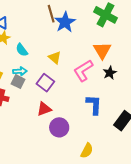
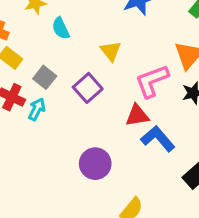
cyan arrow: (20, 71) -> (37, 109), moved, turned -72
blue L-shape: (94, 105) -> (158, 139), turned -55
red triangle: (44, 109) -> (137, 115), moved

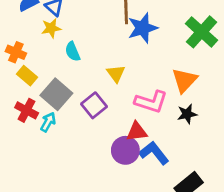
gray square: (45, 77) -> (56, 94), size x1.5
pink L-shape: (152, 81) -> (151, 102), turned -144
purple circle: (95, 164) -> (125, 150), moved

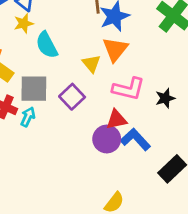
cyan semicircle: (73, 52) -> (47, 45), size x1.4
orange triangle: (185, 80) -> (115, 49), moved
gray square: (56, 94) -> (34, 89), turned -36

